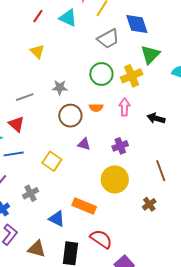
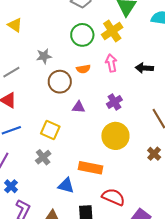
gray cross: (31, 193) -> (43, 157), moved

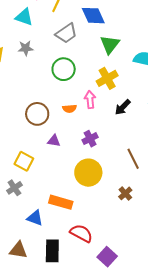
yellow cross: (112, 31) -> (107, 78), moved
gray star: (44, 56) -> (26, 48), moved
black arrow: (144, 68) -> (123, 107), turned -54
orange semicircle: (83, 69) -> (70, 109), moved

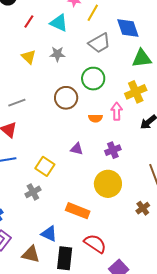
green triangle: (110, 44) -> (142, 58), turned 40
brown circle: (37, 114) -> (66, 98), moved
blue triangle: (35, 218) -> (49, 234), moved

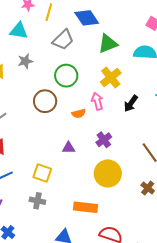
gray cross: (33, 192) -> (37, 201), turned -35

